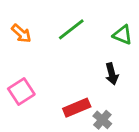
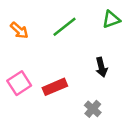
green triangle: (123, 35) -> (111, 19), moved, turned -42
red rectangle: (77, 108) -> (55, 87), moved

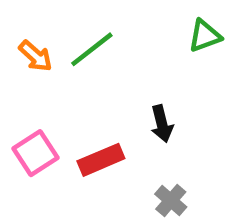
green line: (65, 27) -> (92, 49), moved
black arrow: (101, 67) -> (162, 124), moved

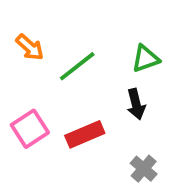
green triangle: (205, 36) -> (145, 59), moved
green line: (92, 49) -> (77, 66), moved

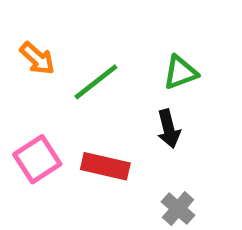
red rectangle: (85, 134) -> (105, 166), turned 36

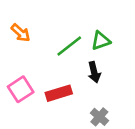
green line: (96, 82) -> (69, 46), moved
red rectangle: (105, 166) -> (59, 93), turned -30

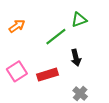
orange arrow: (21, 33) -> (17, 26), turned -77
green triangle: (101, 41) -> (79, 20), moved

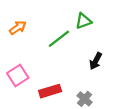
black arrow: (76, 58) -> (96, 61), moved, turned 42
red rectangle: (47, 75) -> (50, 91), moved

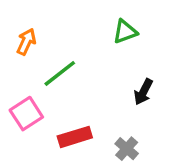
orange arrow: (18, 28) -> (26, 42), turned -30
green line: (59, 39) -> (60, 73), moved

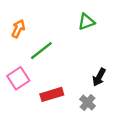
black arrow: (143, 92) -> (99, 77), moved

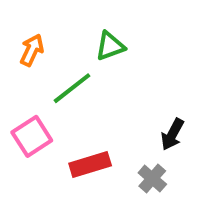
green triangle: (86, 22) -> (110, 46), moved

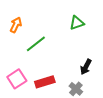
green triangle: (110, 46) -> (77, 23), moved
pink square: (32, 136) -> (17, 79), moved

